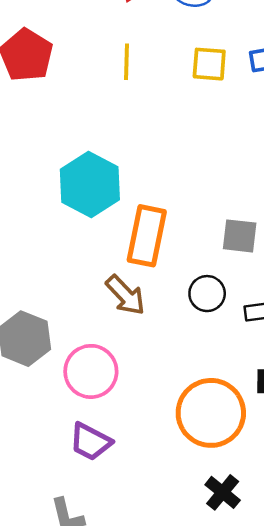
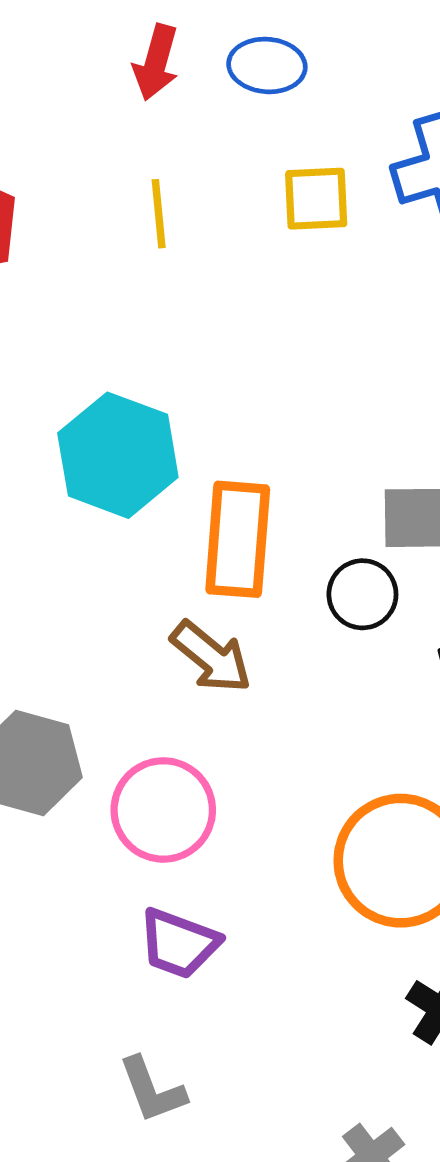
black circle: (207, 294) -> (362, 594), moved

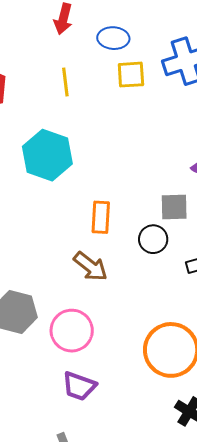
blue ellipse: (267, 65) -> (113, 38), moved
cyan hexagon: (118, 455) -> (47, 155), moved
orange rectangle: (238, 539) -> (101, 217), size x0.7

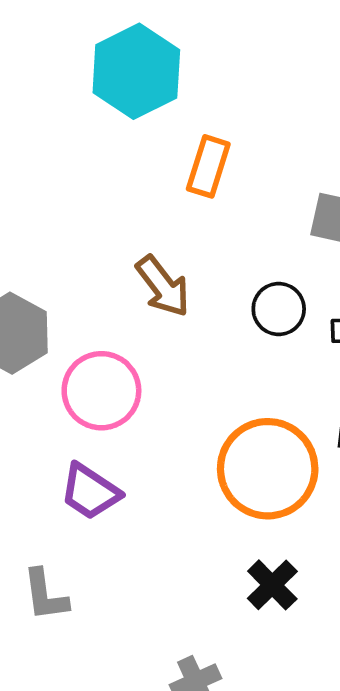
orange rectangle: (101, 217) -> (208, 166), moved
black circle: (153, 239) -> (279, 309), moved

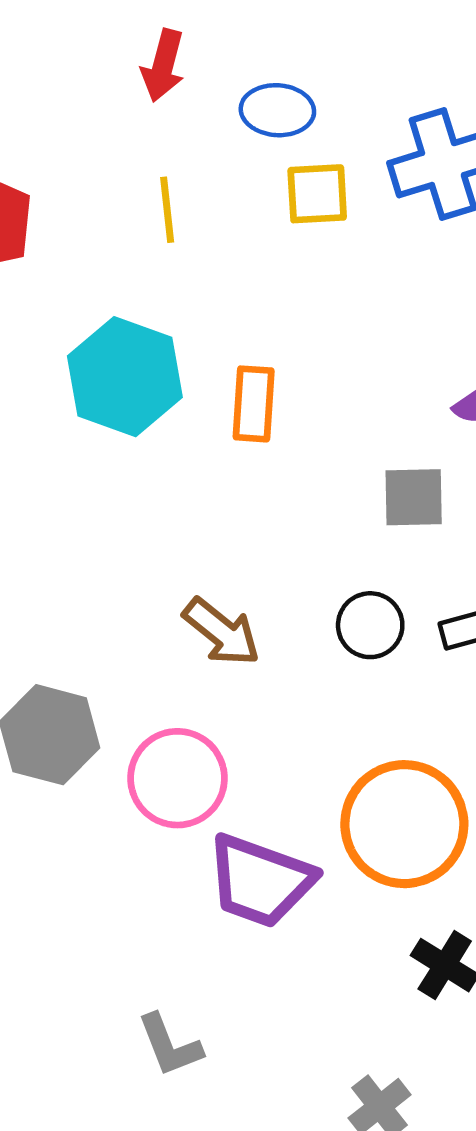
orange rectangle: (208, 166) -> (254, 404), moved
purple trapezoid: (90, 492) -> (260, 881), moved, size x1.4

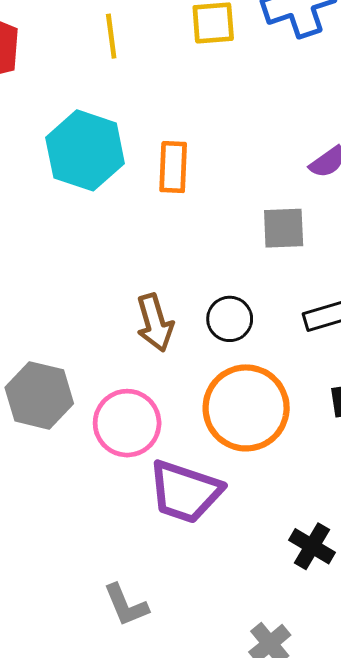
black circle: (370, 625) -> (230, 319), moved
brown arrow: (222, 632) -> (155, 323), turned 36
orange circle: (404, 824) -> (246, 408), moved

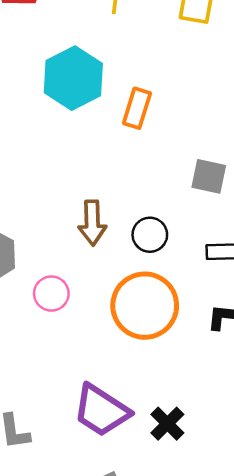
pink circle: (127, 423) -> (51, 294), size x0.7
purple trapezoid: (185, 492) -> (101, 411), moved

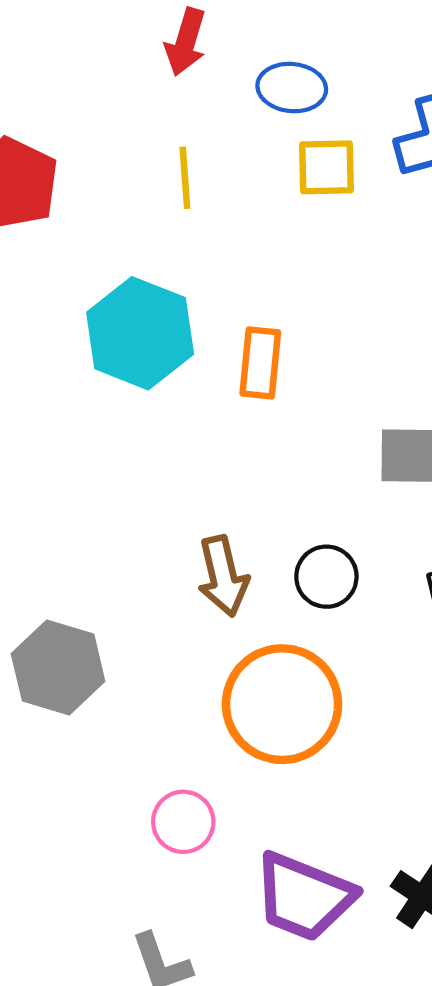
pink circle: (51, 294) -> (183, 822), moved
orange circle: (145, 306) -> (282, 704), moved

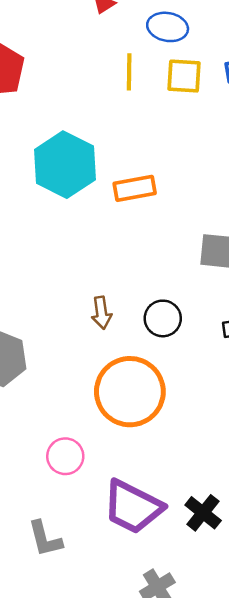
yellow line: (185, 178) -> (129, 72), moved
orange rectangle: (260, 363) -> (135, 188), turned 69
brown arrow: (223, 576) -> (102, 313), size x0.7

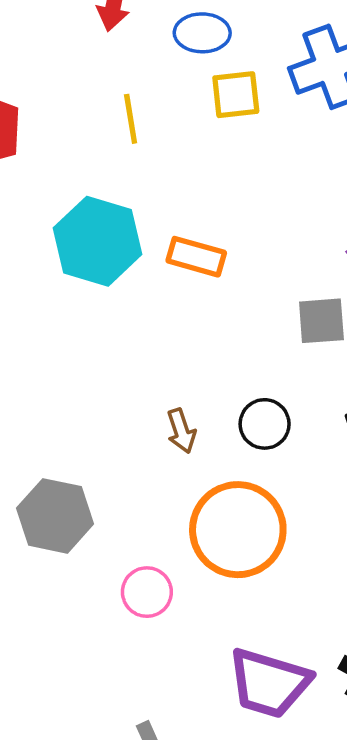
yellow line: (129, 72) -> (131, 119), moved
orange rectangle: (135, 188) -> (196, 257), turned 36
pink circle: (65, 456) -> (147, 592), moved

